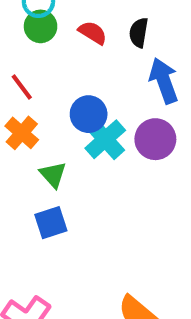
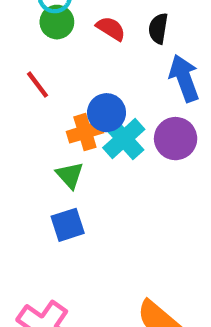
orange cross: (22, 133) -> (85, 132), moved, turned 32

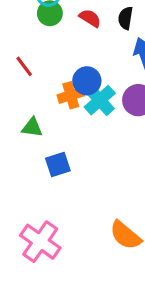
red line: (37, 85) -> (24, 66), moved
green triangle: (70, 175) -> (32, 127), moved, turned -40

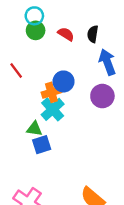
cyan cross: (100, 100) -> (53, 109), moved
green triangle: (32, 127) -> (34, 129), moved

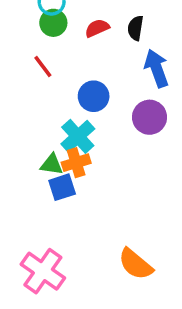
red semicircle: (66, 34) -> (97, 28), turned -56
red line: (16, 71) -> (43, 67), moved
orange cross: (51, 92) -> (76, 163), moved

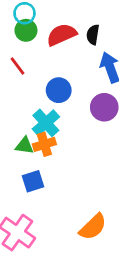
red semicircle: (97, 28) -> (62, 35), size x1.5
blue square: (62, 187) -> (33, 181), moved
orange semicircle: (136, 264) -> (93, 227), turned -84

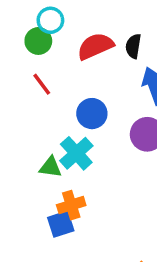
green circle: (26, 30) -> (38, 41), moved
orange cross: (44, 144) -> (71, 205), moved
green triangle: (25, 146) -> (50, 167), moved

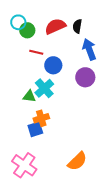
cyan circle: (50, 20) -> (18, 22), moved
green circle: (38, 41) -> (27, 30), moved
red line: (42, 84) -> (36, 52), moved, turned -40

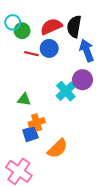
black semicircle: (77, 26) -> (74, 27), size x1.5
blue circle: (53, 65) -> (49, 48), moved
cyan cross: (44, 88) -> (66, 91), moved
orange semicircle: (77, 161) -> (57, 148), moved

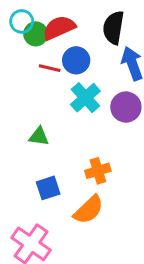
red semicircle: (51, 27) -> (59, 28), moved
cyan cross: (66, 91) -> (85, 98), moved
orange cross: (37, 122) -> (98, 171), moved

